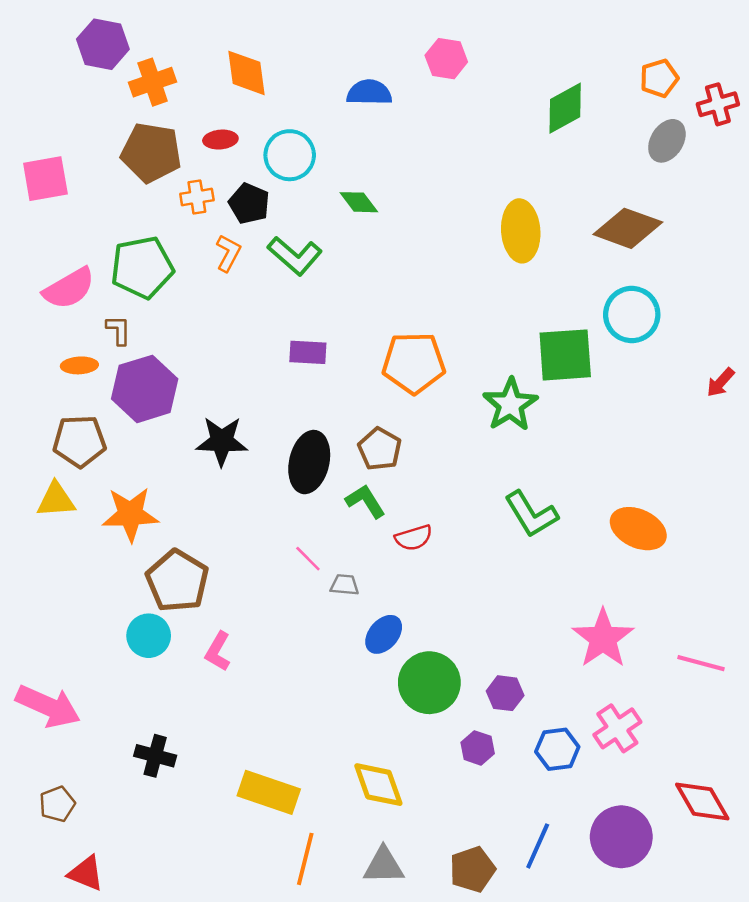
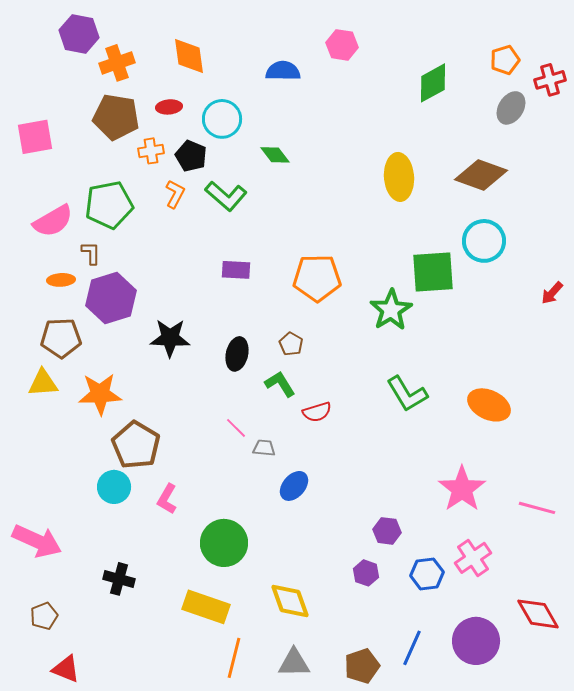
brown pentagon: (380, 449) -> (291, 344), size x0.7
black ellipse: (309, 462) -> (237, 354), size x0.7
green circle: (429, 683) -> (224, 543), moved

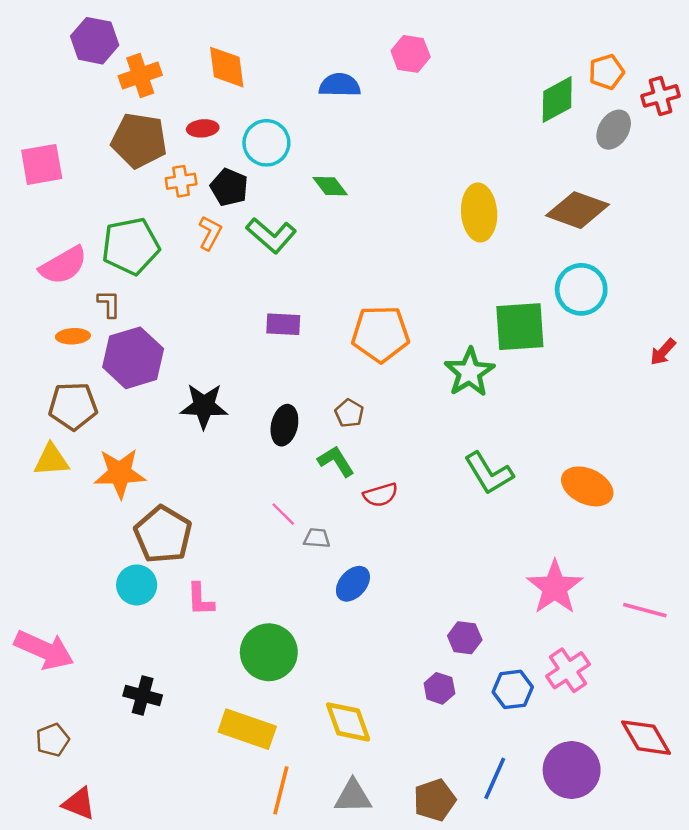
green diamond: (433, 83) -> (557, 100), moved
pink L-shape: (167, 499) -> (200, 599), turned -32

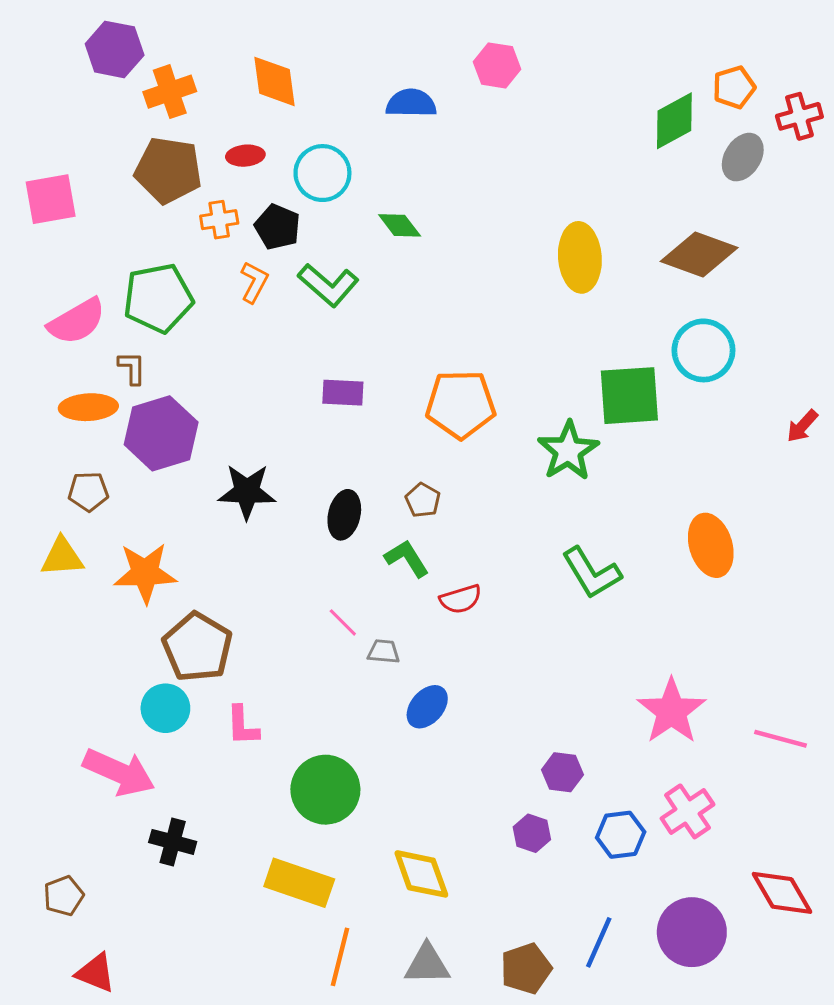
orange ellipse: (73, 336) -> (88, 407), size x1.4
brown pentagon: (73, 406) -> (88, 492), size x0.7
orange ellipse: (587, 486) -> (711, 545), moved, turned 48
pink arrow: (44, 650) -> (119, 772), moved

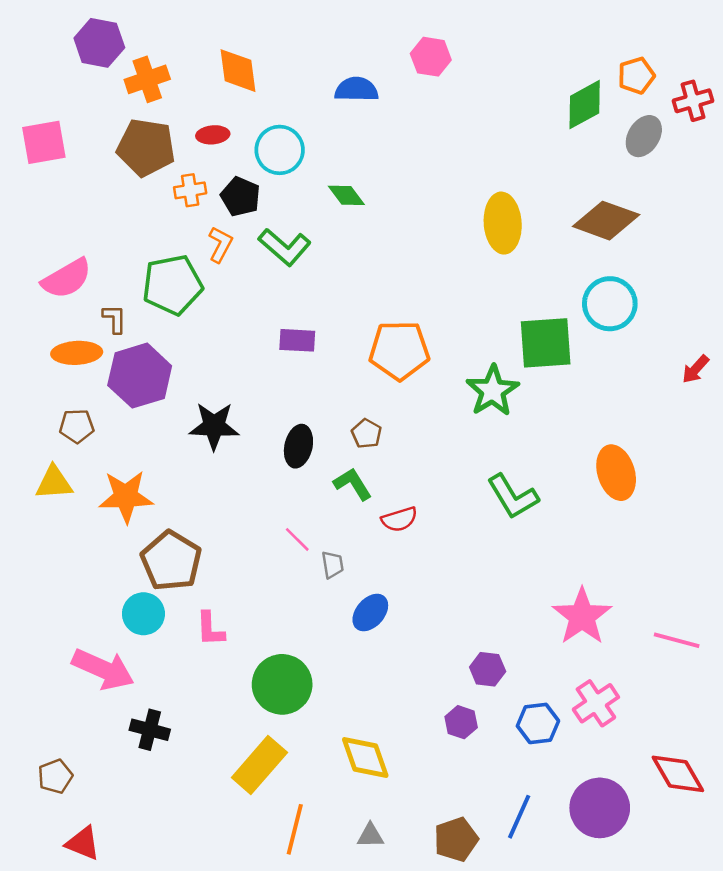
pink square: (51, 199) -> (44, 142), moved
green pentagon: (158, 298) -> (172, 285), moved
gray trapezoid: (384, 651) -> (333, 565), turned 76
yellow rectangle: (299, 883) -> (259, 765), turned -68
gray triangle: (427, 964) -> (370, 836), size x0.7

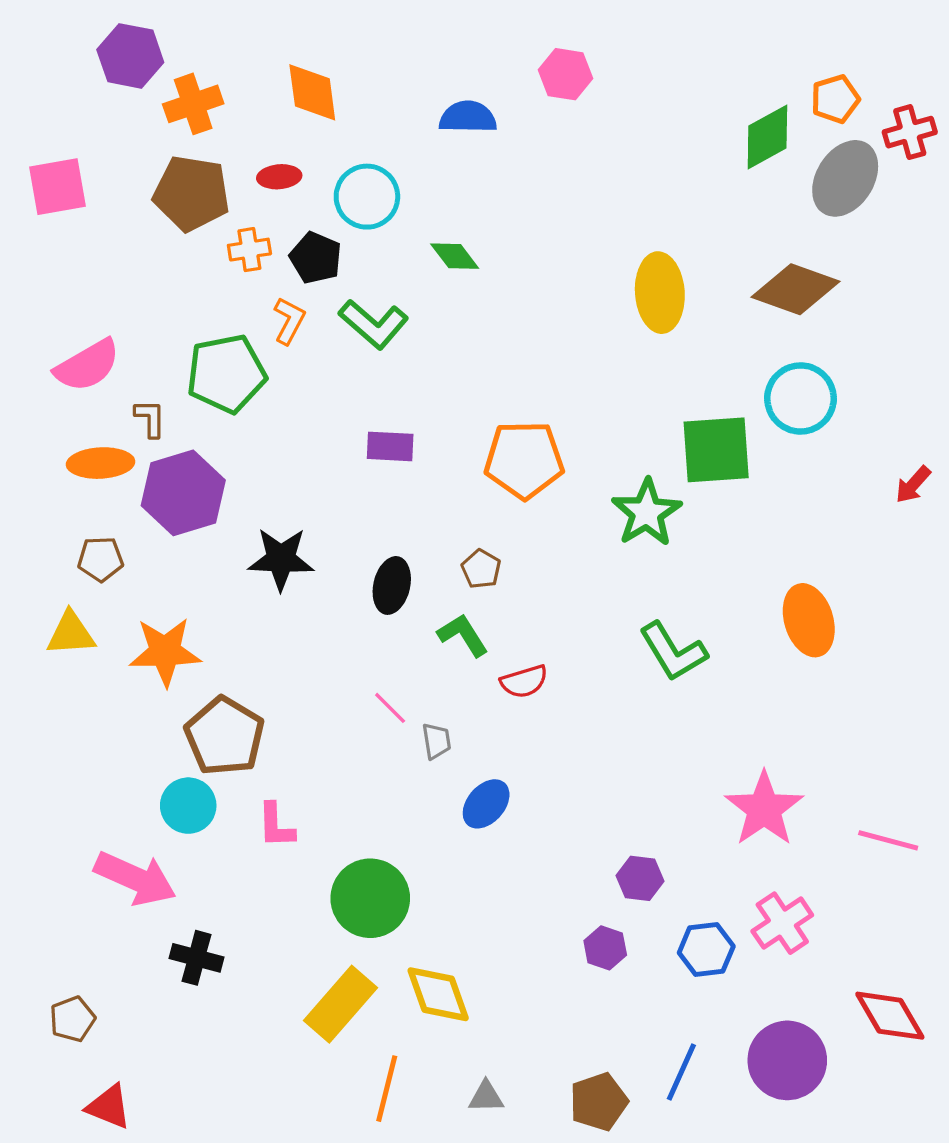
gray ellipse: (644, 136) -> (845, 178), size x1.4
yellow diamond: (365, 757) -> (438, 994), moved

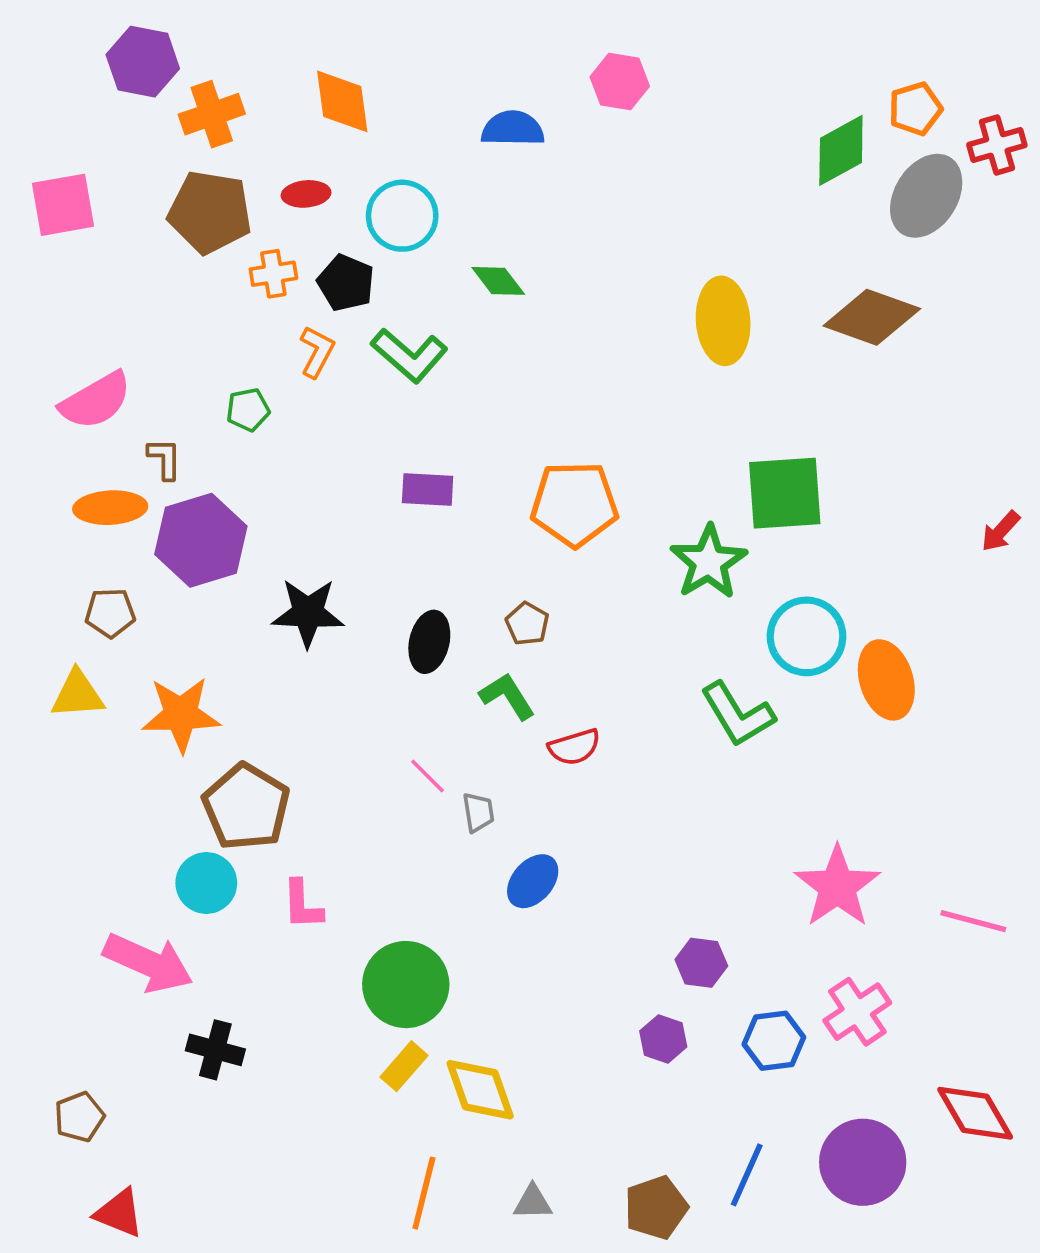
green pentagon: (226, 374) -> (248, 410), size x0.5
cyan circle: (800, 398) -> (807, 636), moved
yellow rectangle: (340, 1004) -> (404, 1066), moved, size x0.6

